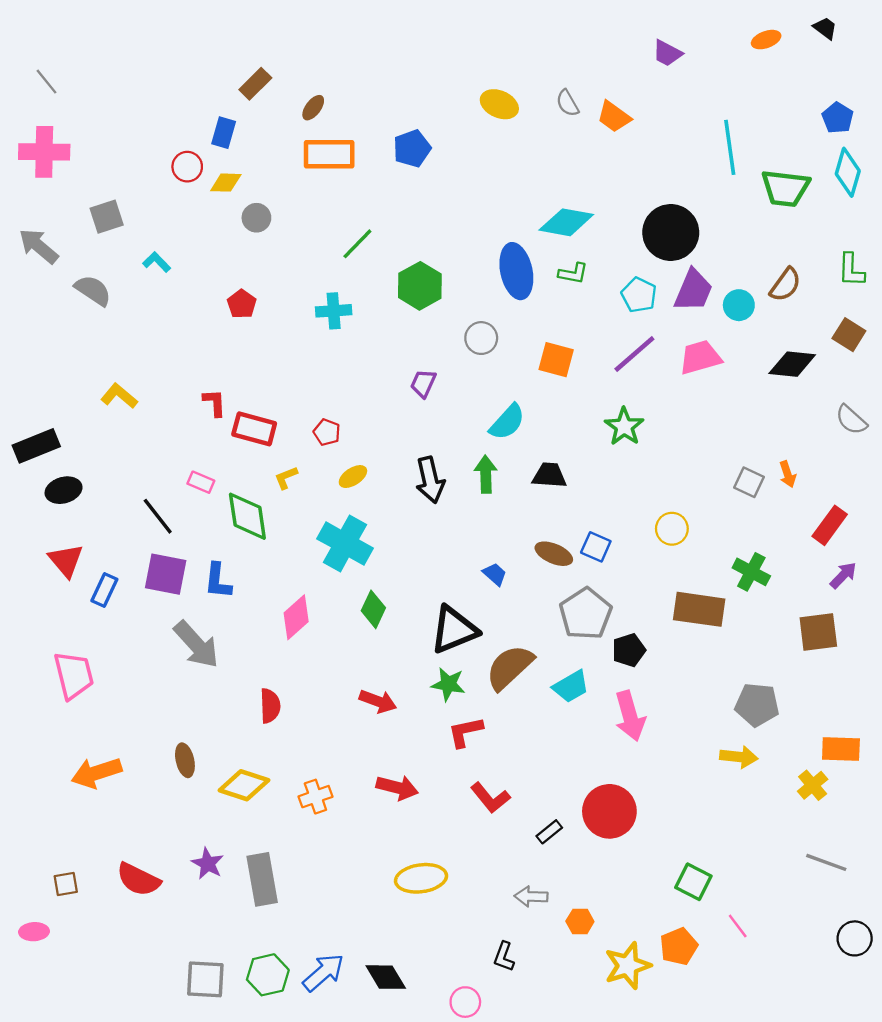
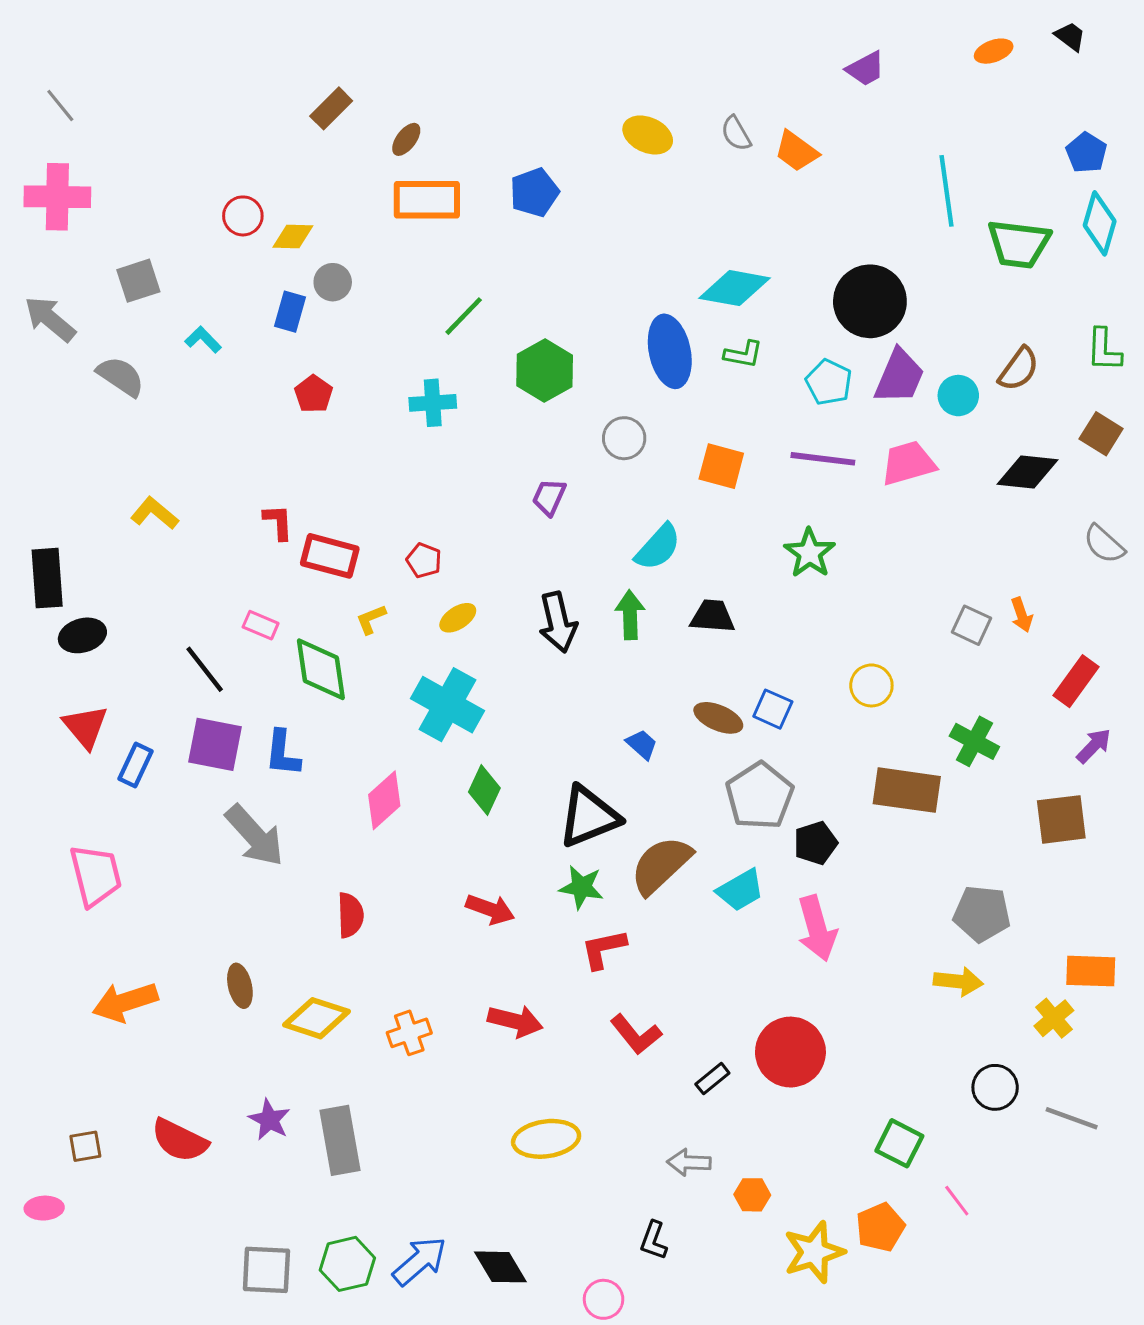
purple trapezoid: (667, 53) -> (866, 69), turned -56
blue rectangle: (224, 133) -> (290, 312), moved
purple line: (634, 354) -> (823, 459), turned 48
black rectangle: (36, 446) -> (47, 578), turned -72
black circle: (855, 938) -> (995, 1087), moved

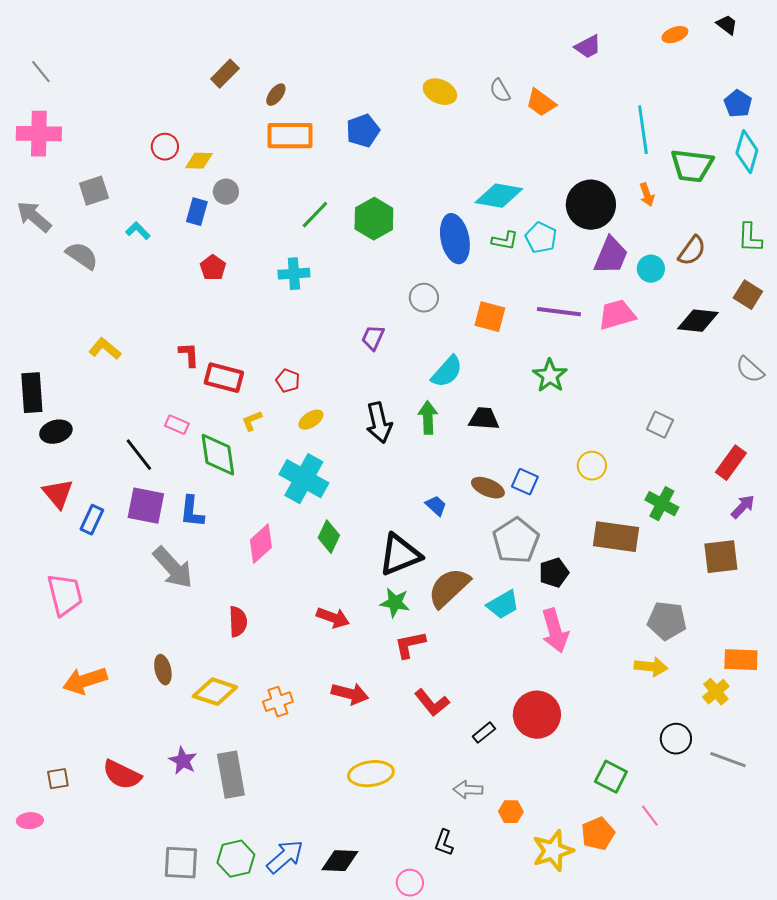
green hexagon: (545, 370) -> (374, 219), moved
cyan pentagon: (829, 382) -> (541, 238), moved
orange arrow: (1022, 615) -> (647, 195), moved
black diamond: (500, 1267) -> (340, 861), turned -57

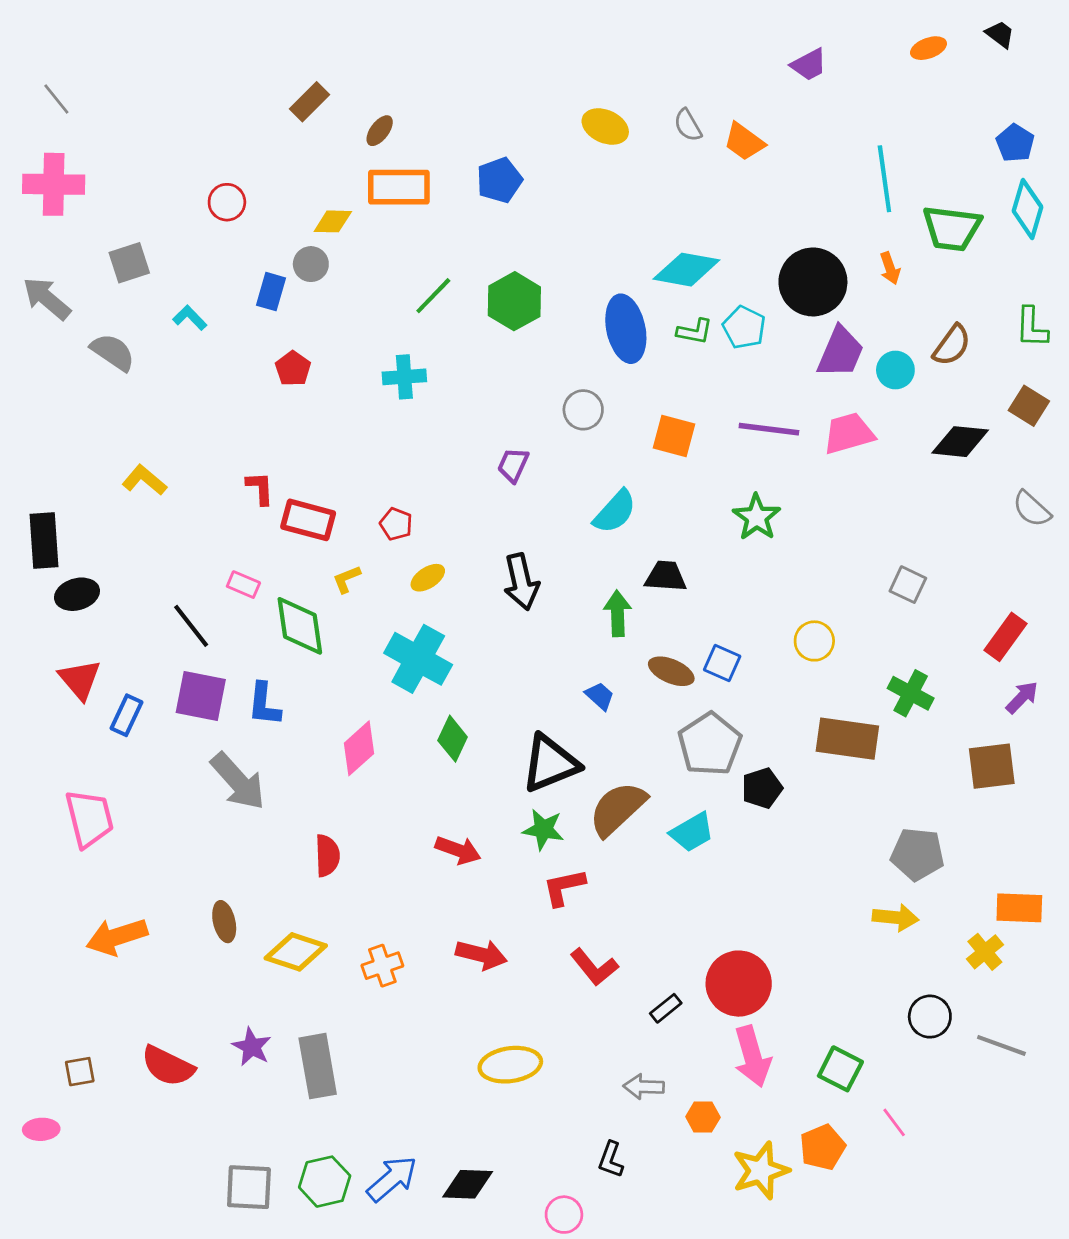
yellow diamond: (199, 161) -> (333, 221), moved
green arrow: (428, 418) -> (618, 613), moved
pink arrow: (555, 631) -> (752, 1056), moved

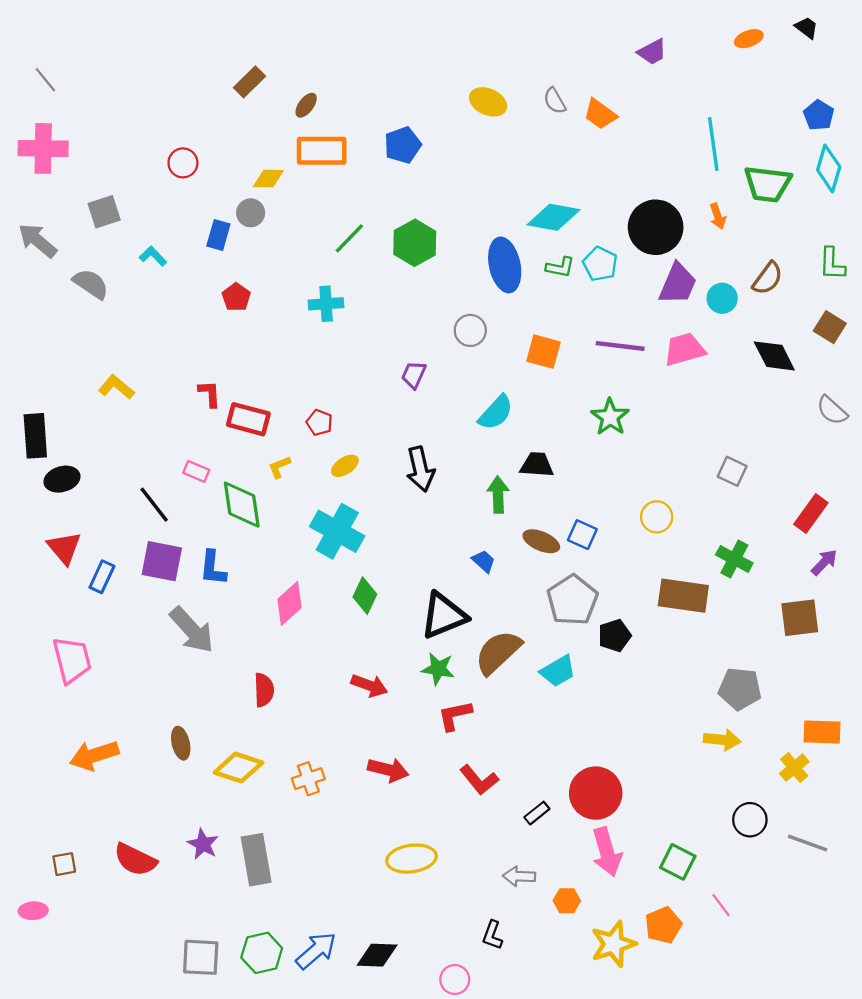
black diamond: (960, 442) -> (774, 356), turned 57

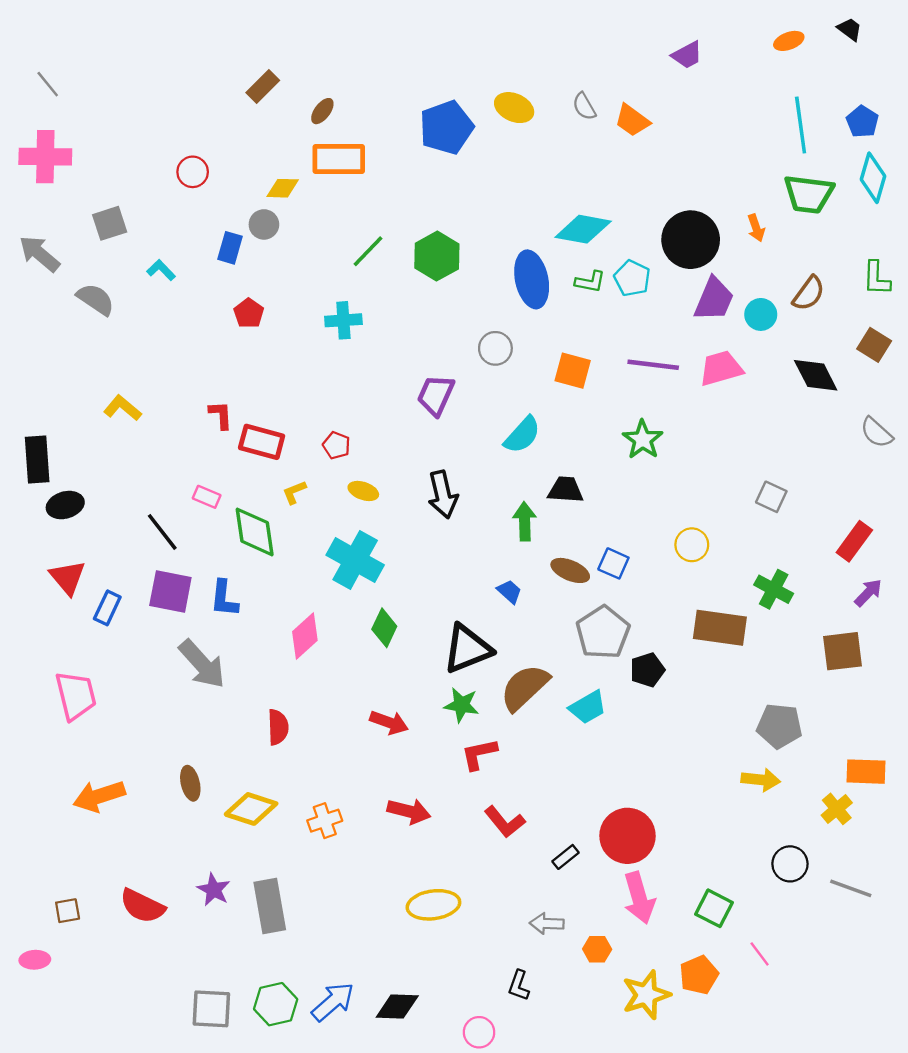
cyan line: (713, 144) -> (801, 125), moved
blue pentagon: (403, 145) -> (446, 127), moved, size x1.4
purple trapezoid: (414, 375) -> (436, 395), size x1.4
yellow ellipse: (345, 466) -> (363, 491), turned 52

